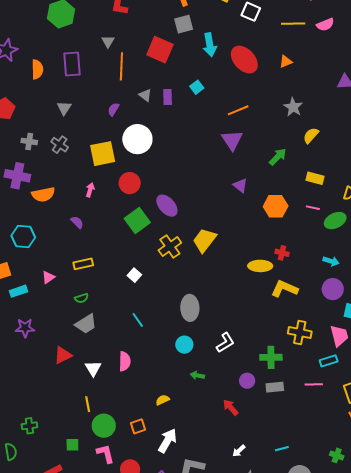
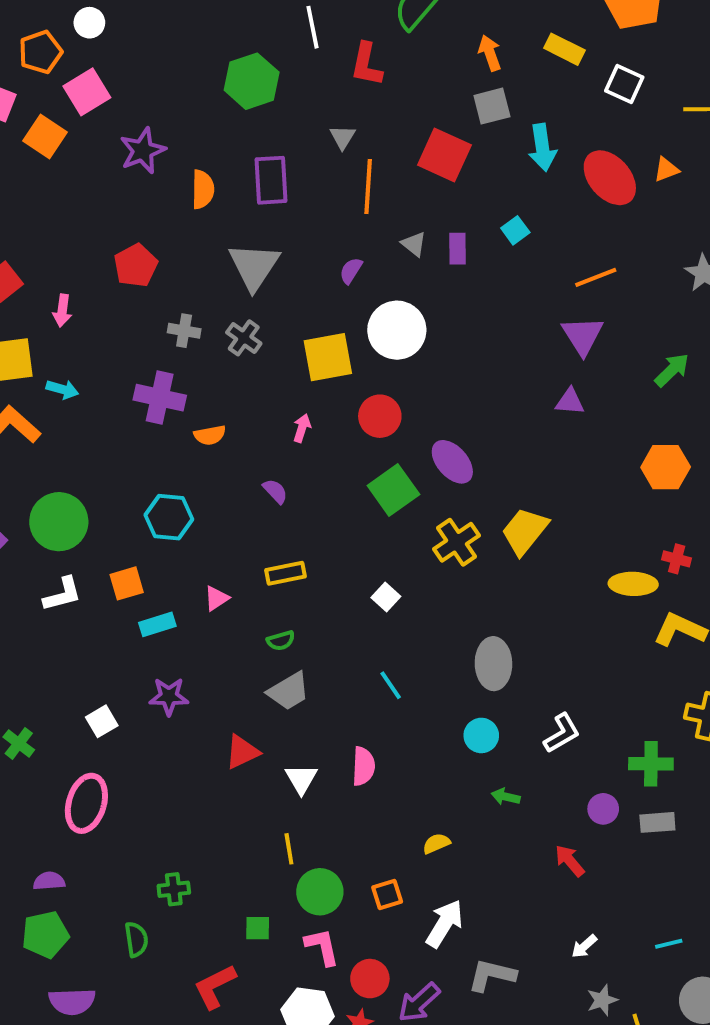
orange triangle: (286, 62) -> (666, 169), moved
gray triangle: (64, 108) -> (254, 266), size x1.8
purple triangle: (240, 185) -> (570, 402), moved, turned -35
orange semicircle: (43, 194) -> (210, 435), size x0.7

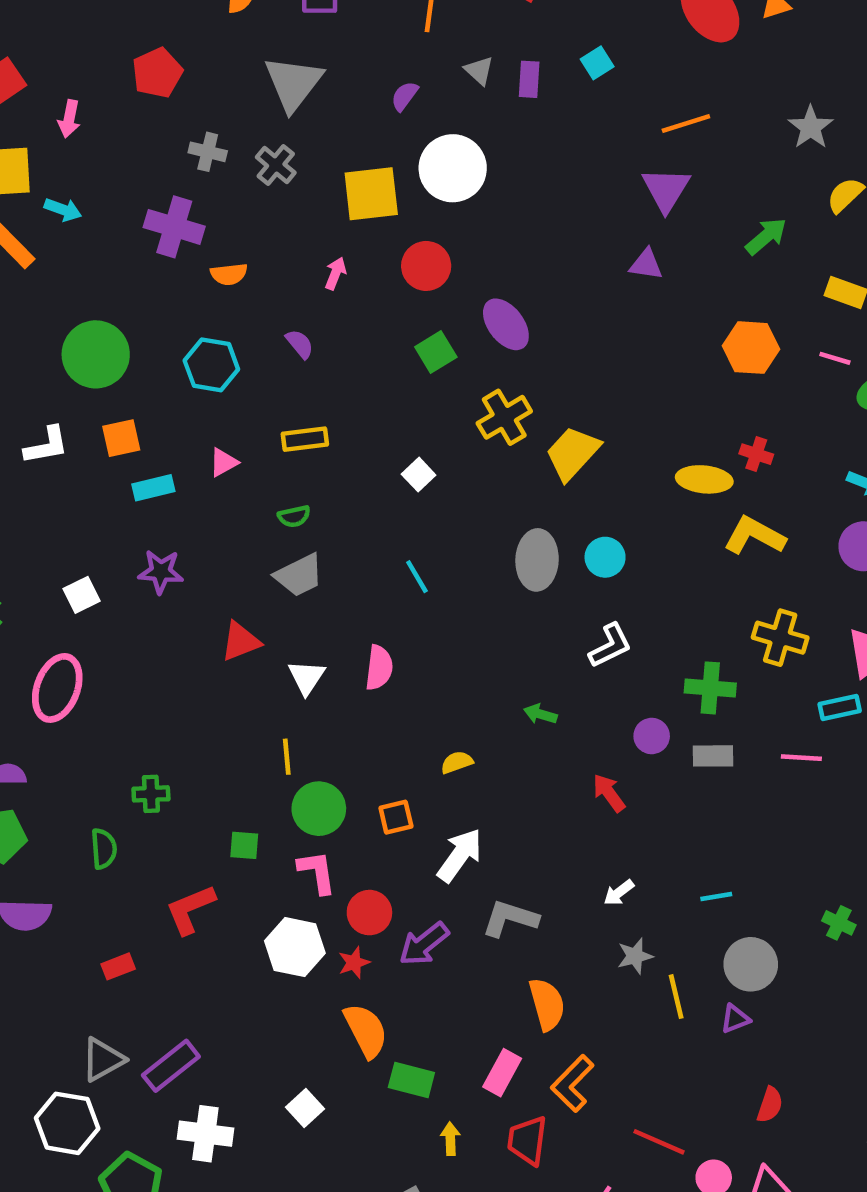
green square: (393, 490) -> (436, 352), size x0.7
cyan hexagon: (169, 517) -> (211, 365), moved
green circle: (59, 522) -> (96, 354), moved
yellow trapezoid: (525, 531) -> (573, 453), moved
cyan circle: (481, 735) -> (605, 557), moved

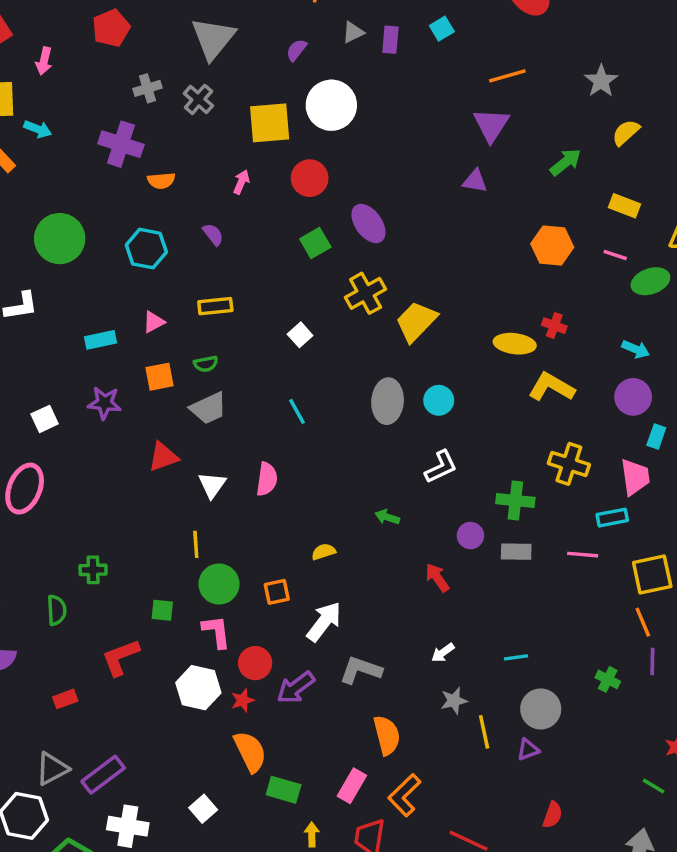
gray triangle: (479, 71) -> (353, 32), turned 50
gray cross: (208, 152) -> (147, 88), turned -32
orange square: (121, 438) -> (160, 377), moved

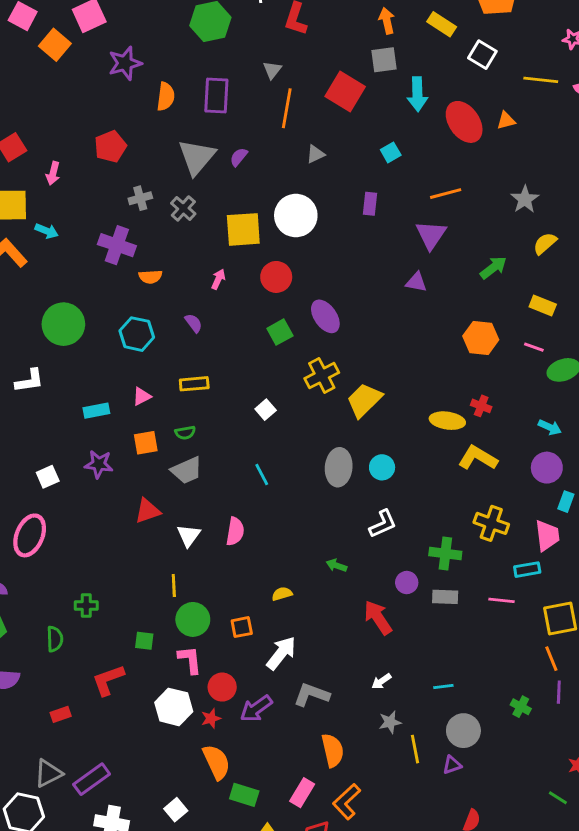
purple rectangle: (390, 40) -> (370, 204), moved
purple semicircle: (296, 50) -> (239, 157), moved
red arrow: (437, 578) -> (378, 618), size x1.4

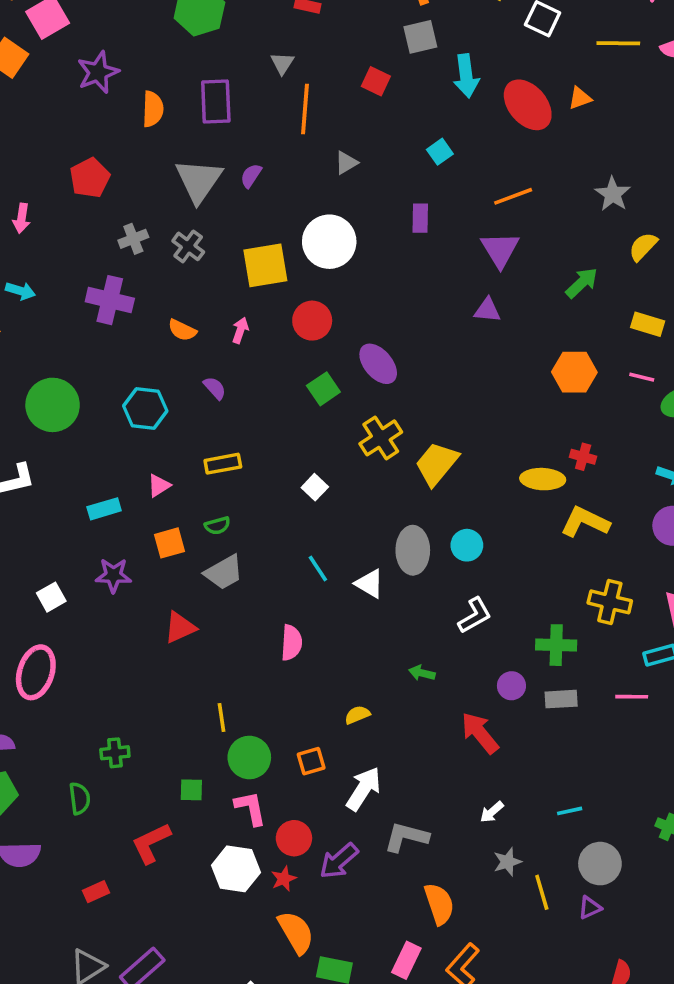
red square: (345, 92) -> (376, 81), size x0.6
orange semicircle: (150, 277) -> (182, 330), moved, turned 35
white triangle: (189, 535) -> (369, 584), moved, turned -30

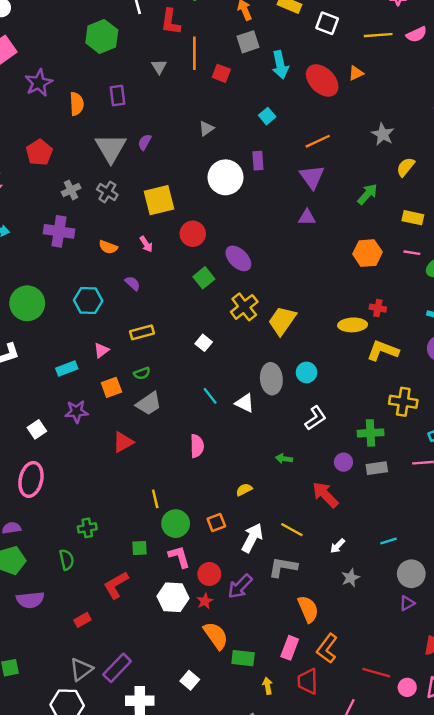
purple rectangle: (216, 102) -> (118, 96), size x0.7
orange line: (305, 109) -> (194, 53), moved
white circle: (329, 242) -> (225, 177), moved
pink arrow: (240, 330) -> (146, 244), turned 133
yellow line: (542, 892) -> (292, 530), moved, turned -40

